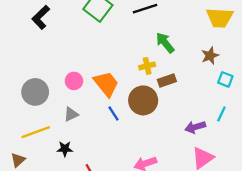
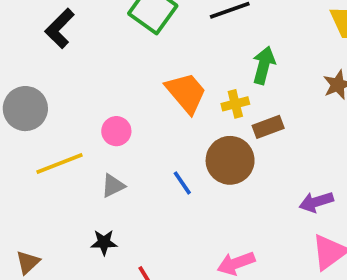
green arrow: (165, 43) -> (264, 65), turned 55
orange trapezoid: (106, 84) -> (186, 93), moved
gray circle: (35, 92) -> (25, 109), moved
yellow line: (36, 132) -> (59, 163), moved

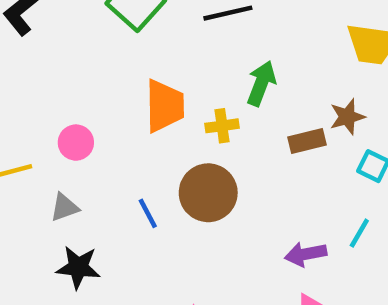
orange trapezoid: (186, 93) -> (165, 106), turned 33
brown rectangle: (268, 127) -> (307, 141), moved
black star: (104, 242) -> (78, 267), moved, size x1.4

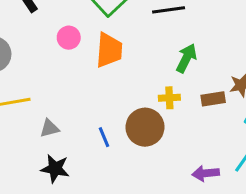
orange trapezoid: (165, 106) -> (109, 50), moved
yellow cross: (222, 126) -> (169, 98), moved
pink circle: (76, 143) -> (69, 38), moved

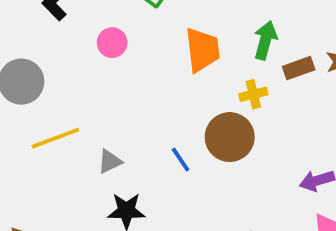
orange trapezoid: (109, 50) -> (202, 50), moved
brown rectangle: (213, 99) -> (299, 68), moved

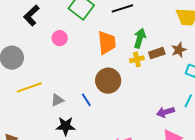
yellow cross: (253, 94) -> (137, 59), moved
brown circle: (230, 137) -> (108, 81), moved
blue line: (181, 159) -> (86, 100), moved

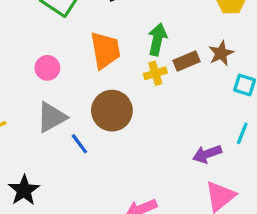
pink circle: (60, 38) -> (47, 68), moved
gray triangle: (57, 100) -> (52, 117), moved, size x1.5
black star: (66, 126) -> (24, 190), moved, turned -30

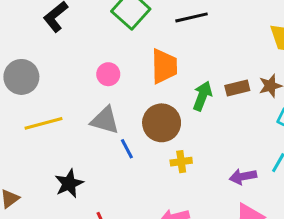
green arrow: (157, 39) -> (202, 96), moved
yellow cross: (155, 73) -> (181, 162), moved
gray triangle: (52, 117) -> (105, 120), turned 36

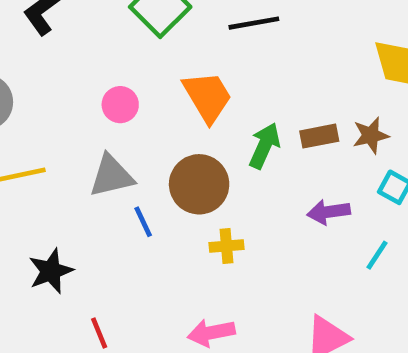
orange trapezoid: (164, 66) -> (208, 97), turned -33
gray triangle: (105, 120) -> (111, 176), turned -32
purple arrow: (243, 177) -> (329, 212), moved

